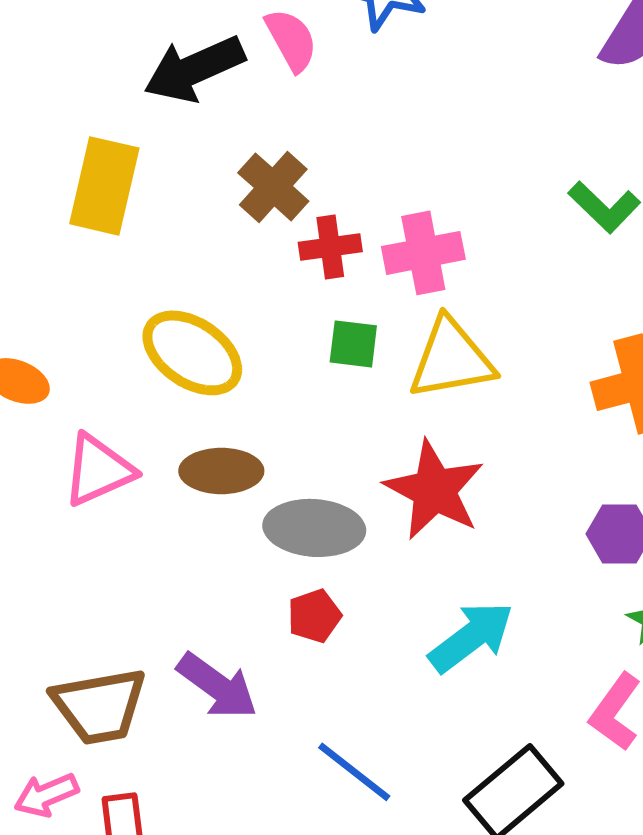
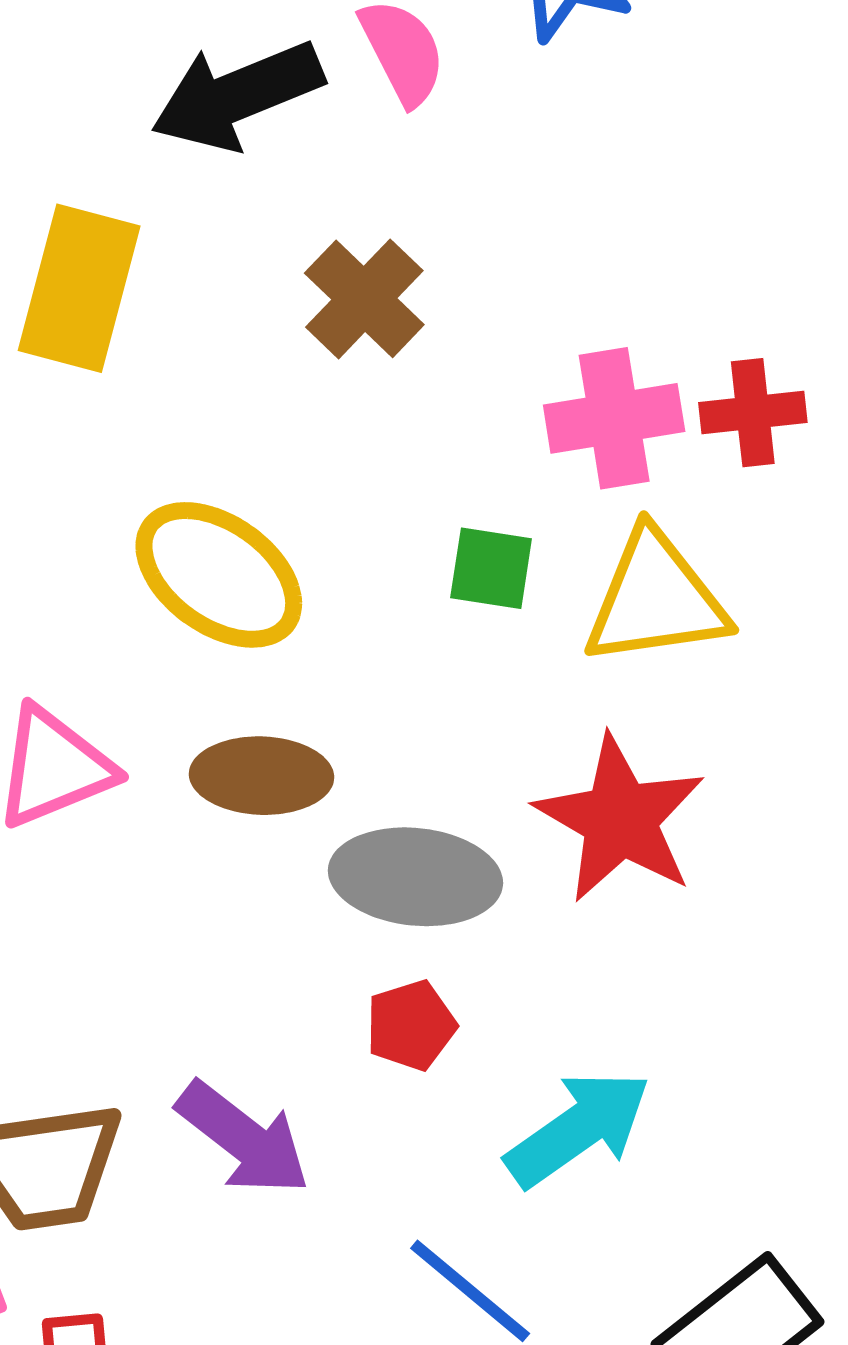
red cross: (330, 247) -> (753, 413), moved
cyan arrow: (471, 637) -> (578, 1129), moved

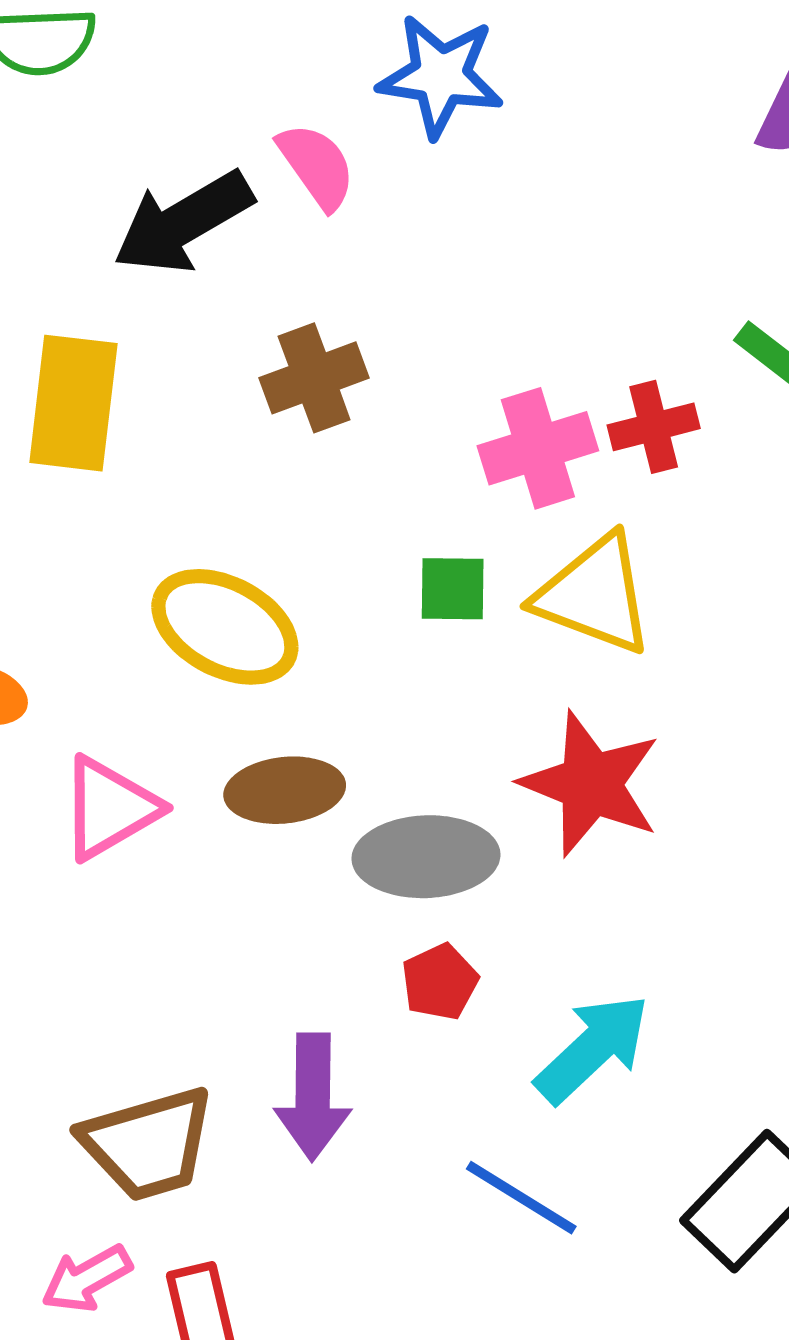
brown cross: (364, 299) -> (314, 378), turned 34
yellow triangle: (656, 599) -> (594, 595), turned 37
purple arrow: (243, 1138) -> (313, 1097), turned 61

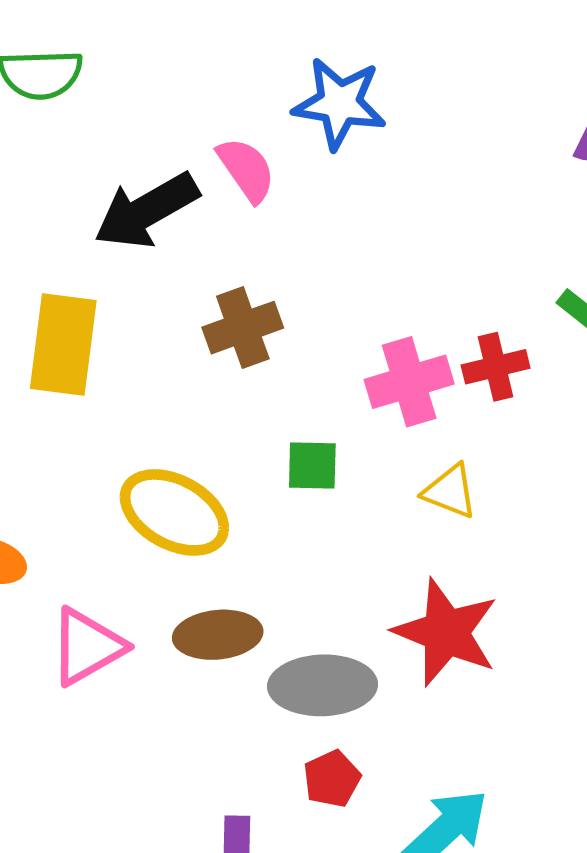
green square: (453, 589) -> (312, 465), moved
yellow triangle: (594, 595) -> (450, 491), size x0.6

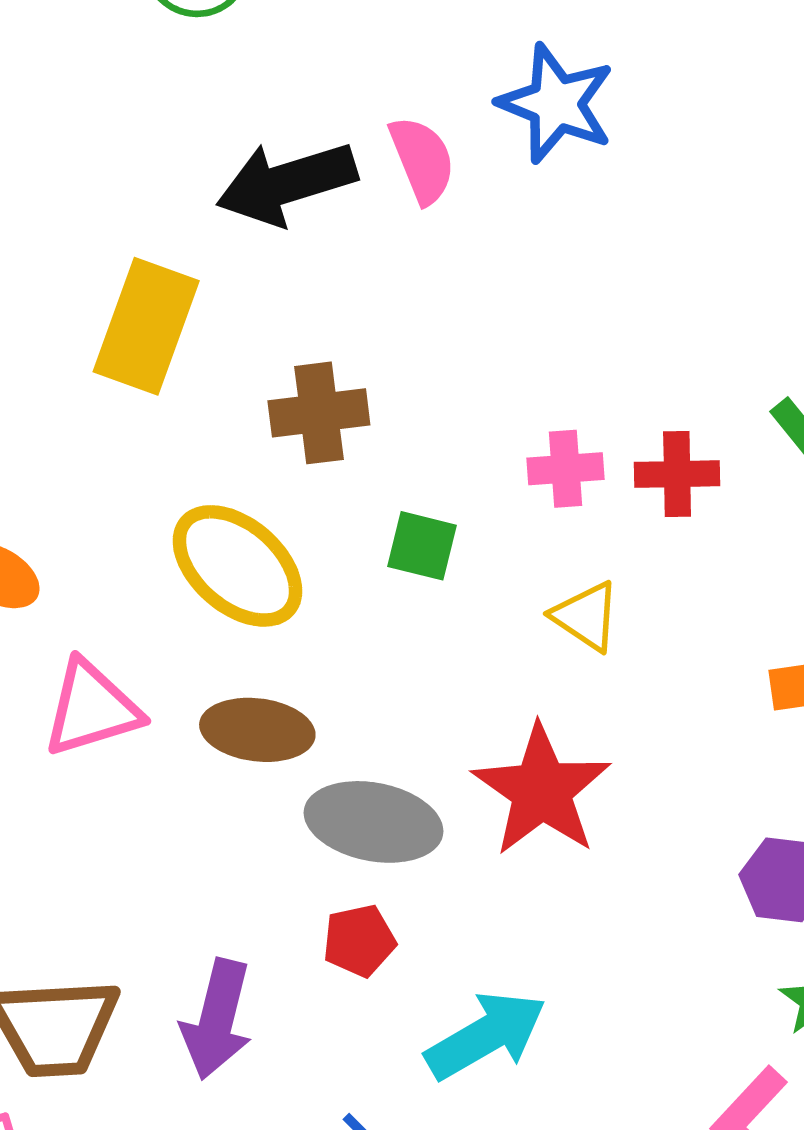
brown cross: (243, 328) -> (319, 413), moved
pink cross: (409, 382) -> (565, 469), size x0.7

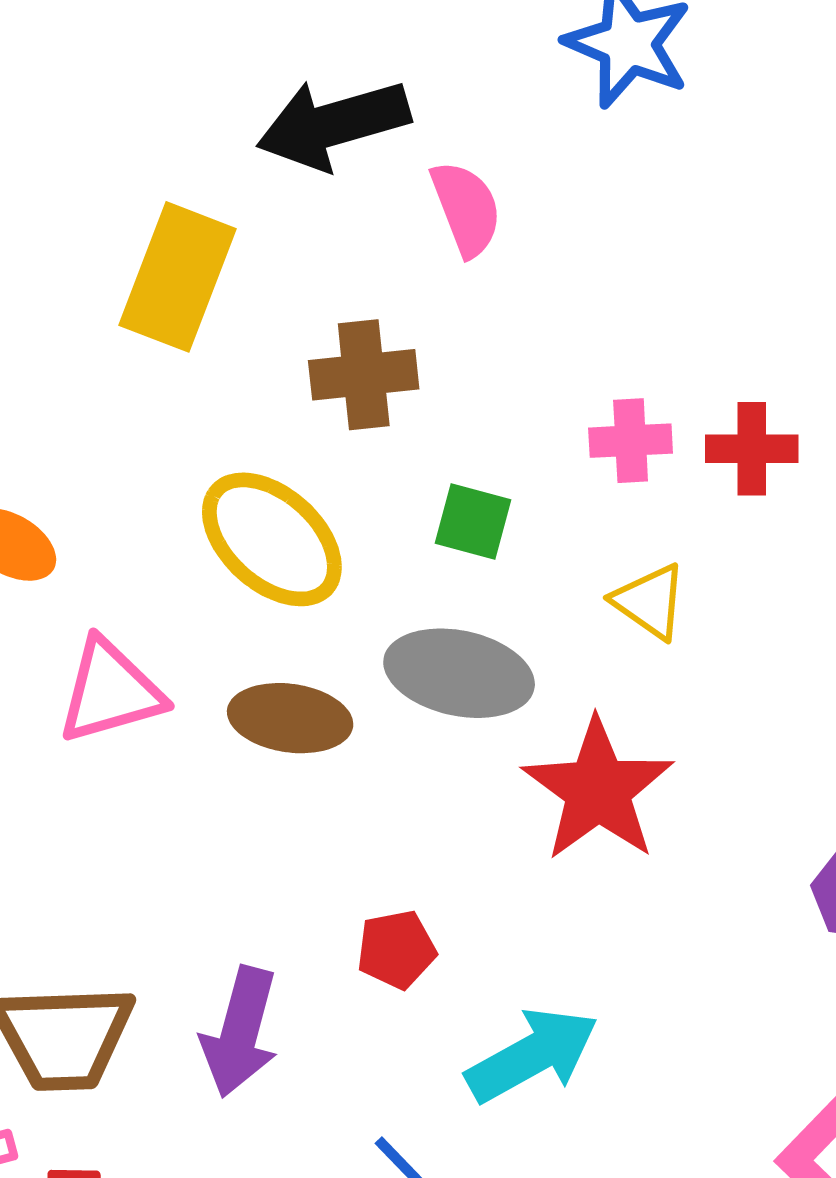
pink semicircle: (422, 160) -> (466, 209), moved
gray ellipse: (374, 822) -> (459, 673), moved

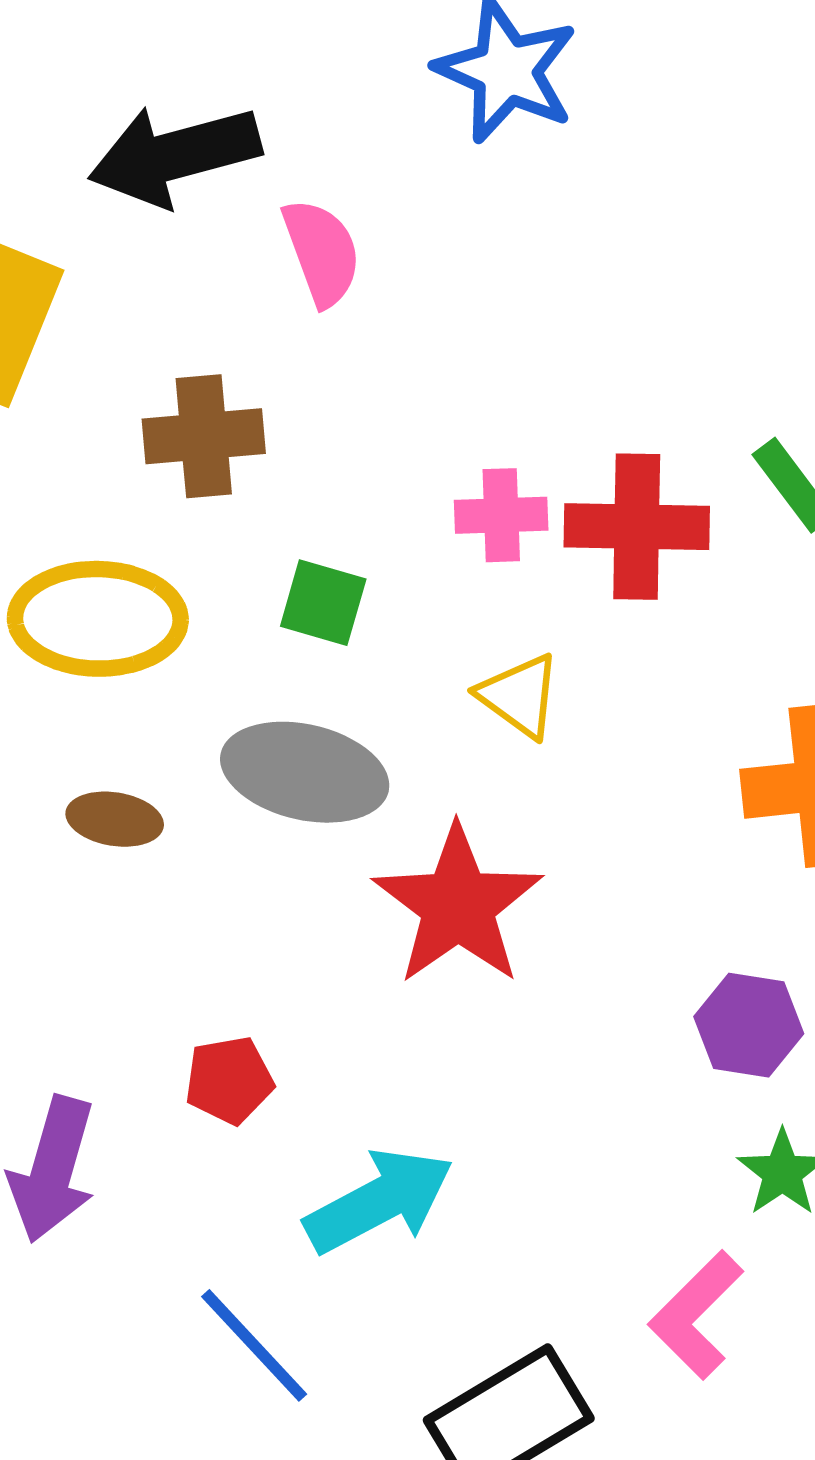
red cross: (752, 449) -> (637, 527), size x1.4
yellow ellipse: (272, 539) -> (98, 619), turned -42
brown ellipse: (290, 718) -> (115, 819), size x0.7

